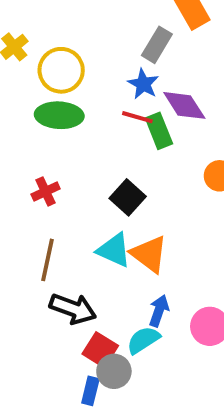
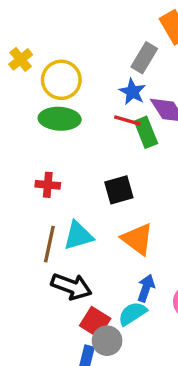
red cross: (46, 191) -> (48, 185), turned 30
black square: (128, 197) -> (119, 190), turned 32
cyan triangle: (114, 250) -> (78, 236), moved, turned -40

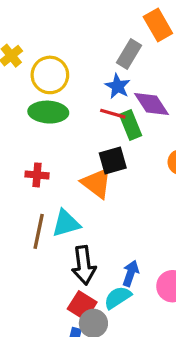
black square: (119, 190) -> (113, 160), moved
orange triangle: (138, 239) -> (97, 183), moved
black arrow: (71, 286) -> (84, 265), moved, turned 63

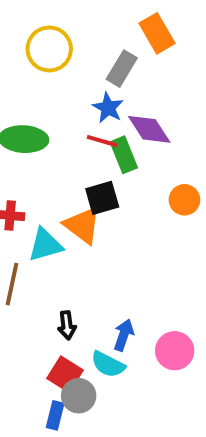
yellow circle: (50, 75) -> (49, 49), moved
cyan triangle: (66, 223) -> (45, 245), moved
black arrow: (84, 265) -> (67, 325), size x0.6
cyan semicircle: (118, 298) -> (108, 364), turned -120

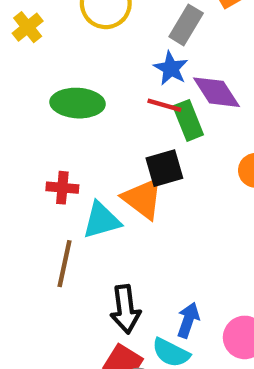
black arrow: (67, 325) -> (125, 309), size x1.5

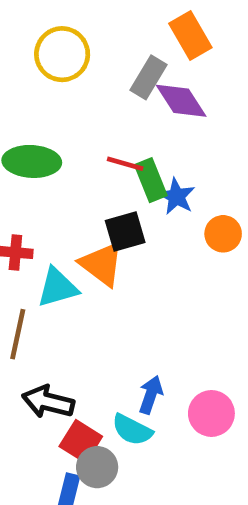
blue star: (171, 68) -> (176, 196), moved
purple diamond: (216, 92) -> (181, 101), moved
black arrow: (125, 309) -> (48, 402), moved, turned 111

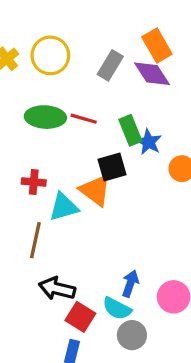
orange rectangle: (190, 35) -> (157, 45), moved
yellow circle: (62, 54) -> (50, 55), moved
gray rectangle: (148, 77) -> (110, 65), moved
red line: (125, 164) -> (84, 119), moved
gray circle: (97, 467) -> (132, 335), moved

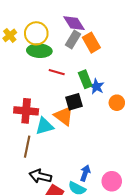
orange rectangle: (157, 45) -> (91, 43), moved
purple diamond: (152, 74) -> (74, 23), moved
green ellipse: (45, 117) -> (39, 51), moved
red cross: (34, 182) -> (26, 111), size x1.6

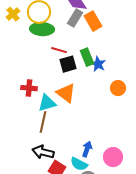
black square: (74, 102) -> (68, 64), moved
orange circle: (117, 103) -> (118, 88), moved
red cross: (26, 111) -> (29, 88), size x0.7
brown line: (27, 147) -> (43, 122), moved

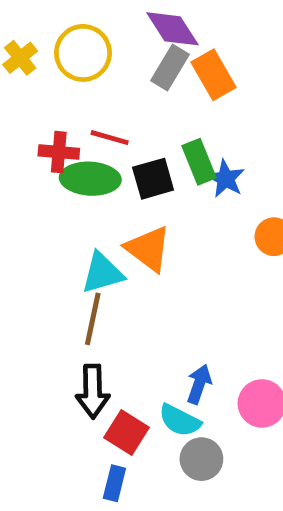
green ellipse: (42, 29) -> (90, 179), moved
red line: (59, 50) -> (110, 138), moved
red cross: (29, 88) -> (59, 152), moved
black arrow: (43, 152) -> (93, 391), turned -105

